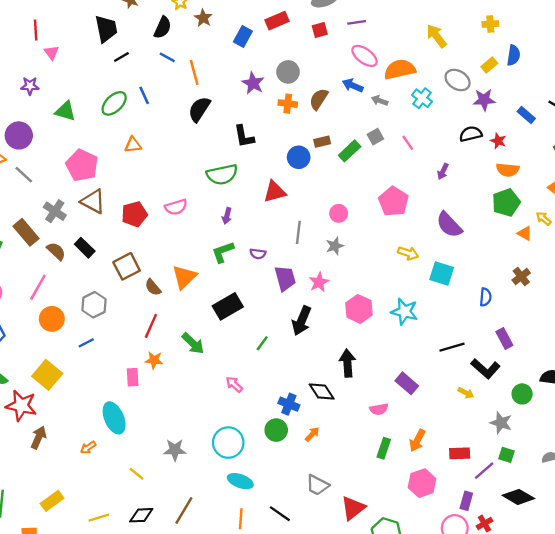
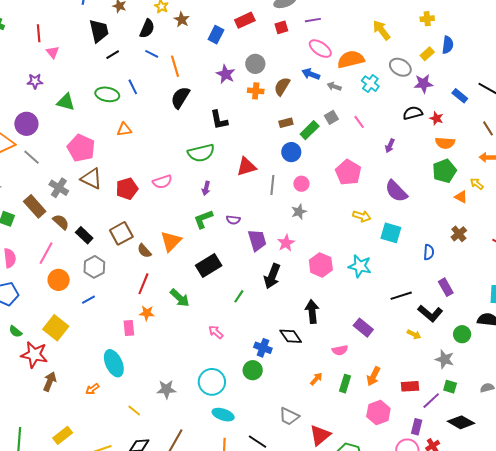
green ellipse: (114, 103) -> (107, 94), turned 55
blue circle: (299, 157) -> (291, 152), moved
gray line: (298, 232) -> (272, 185), moved
black rectangle: (85, 248) -> (84, 235), moved
orange arrow: (312, 434) -> (316, 379), moved

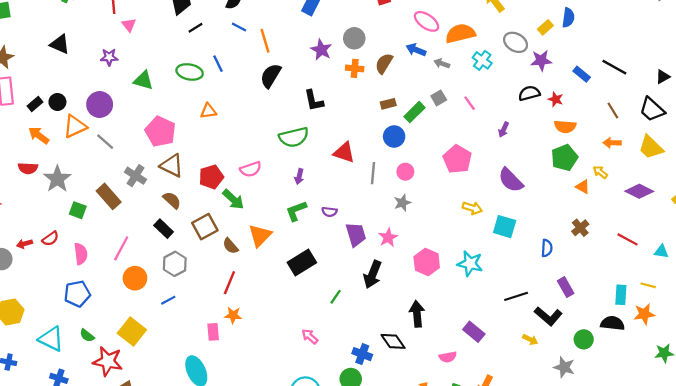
red triangle: (246, 167) -> (344, 152), turned 35
brown semicircle: (61, 222) -> (172, 200), moved
green arrow: (180, 298) -> (233, 199), moved

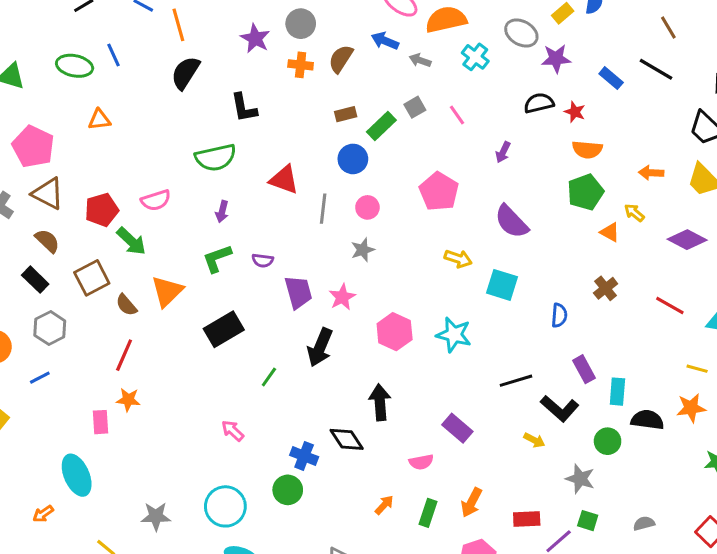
brown line: (613, 110) -> (668, 27), moved
cyan rectangle: (621, 295) -> (617, 392), moved

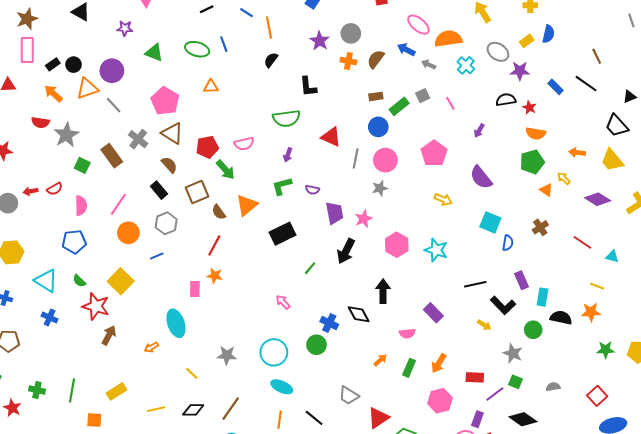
black semicircle: (185, 73) -> (271, 60), size x0.7
pink circle: (367, 207) -> (385, 160), size x1.5
cyan square: (502, 285) -> (490, 222), moved

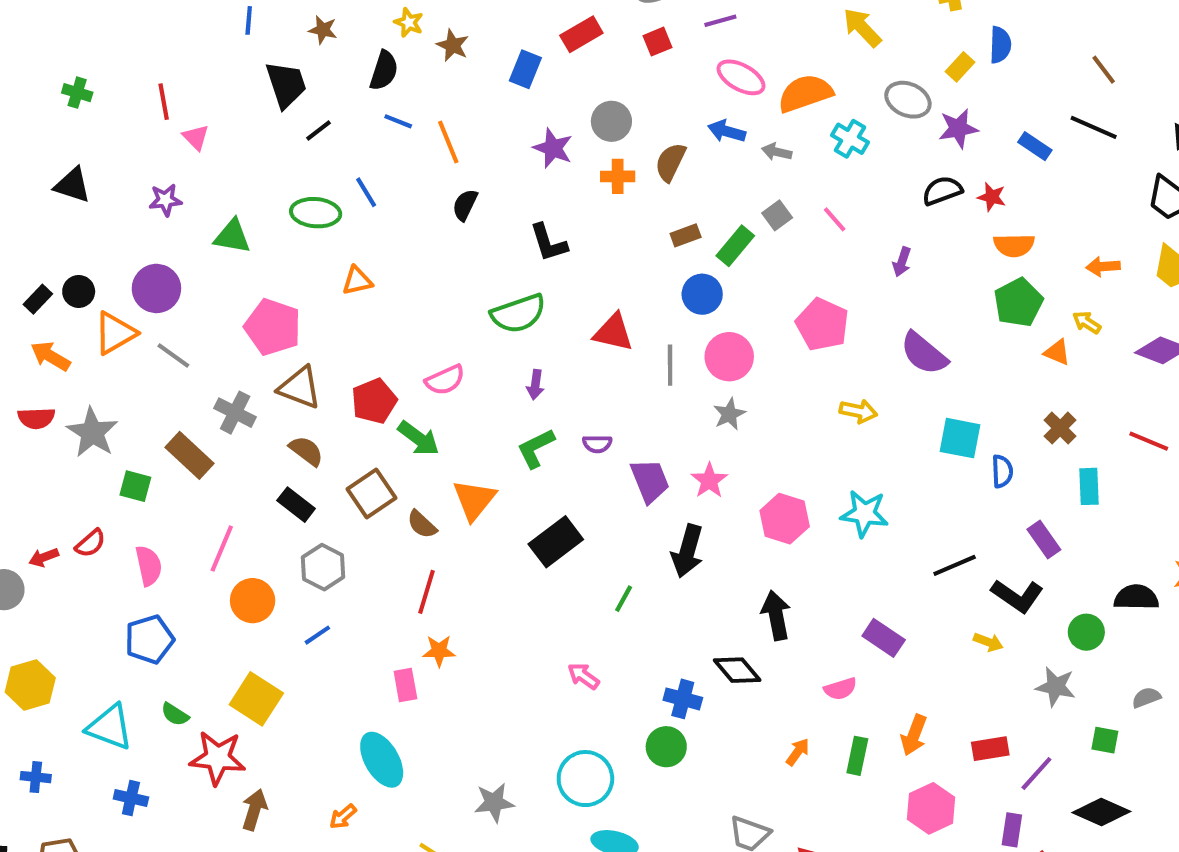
cyan rectangle: (543, 297) -> (1089, 486), moved
green square: (516, 382) -> (1105, 740), moved
gray semicircle: (553, 387) -> (1146, 698), moved

